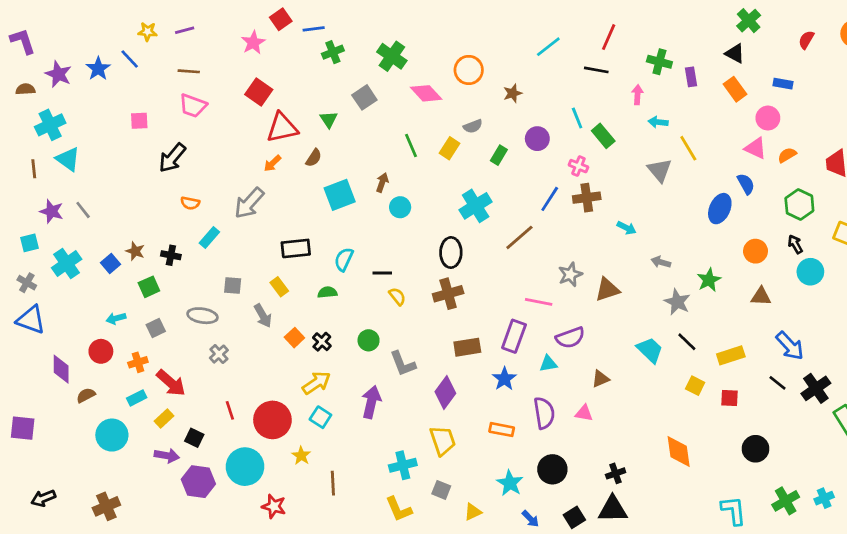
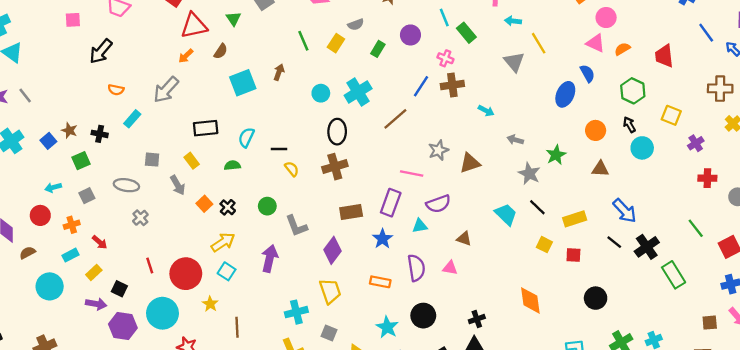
cyan circle: (400, 207) -> (321, 93), moved
brown triangle: (600, 379) -> (464, 239), turned 42
red arrow: (171, 383) -> (100, 242), size x0.6

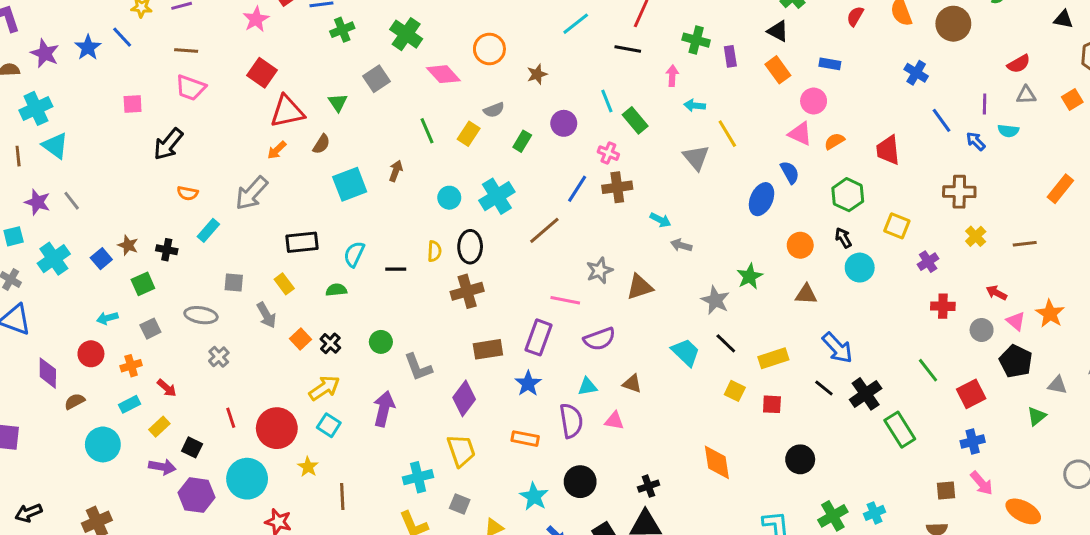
gray arrow: (515, 140) -> (681, 245), moved
yellow semicircle: (292, 169) -> (434, 251), moved, turned 42
cyan triangle: (420, 226) -> (588, 386), moved

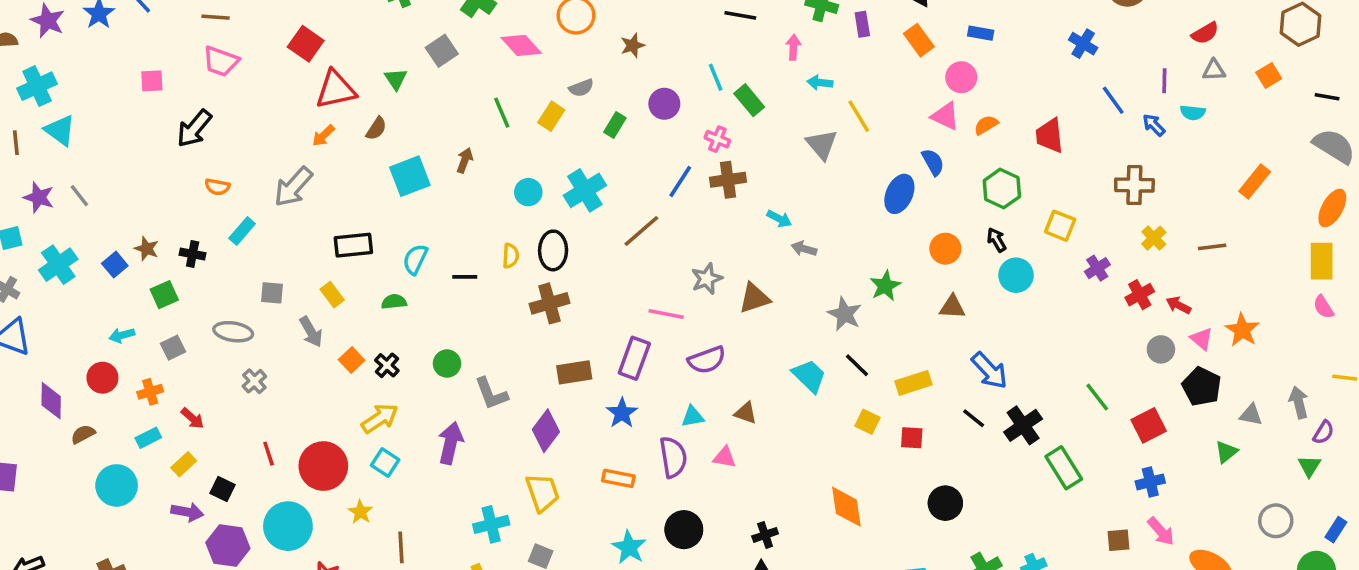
red cross: (943, 306) -> (1140, 295), moved, turned -30

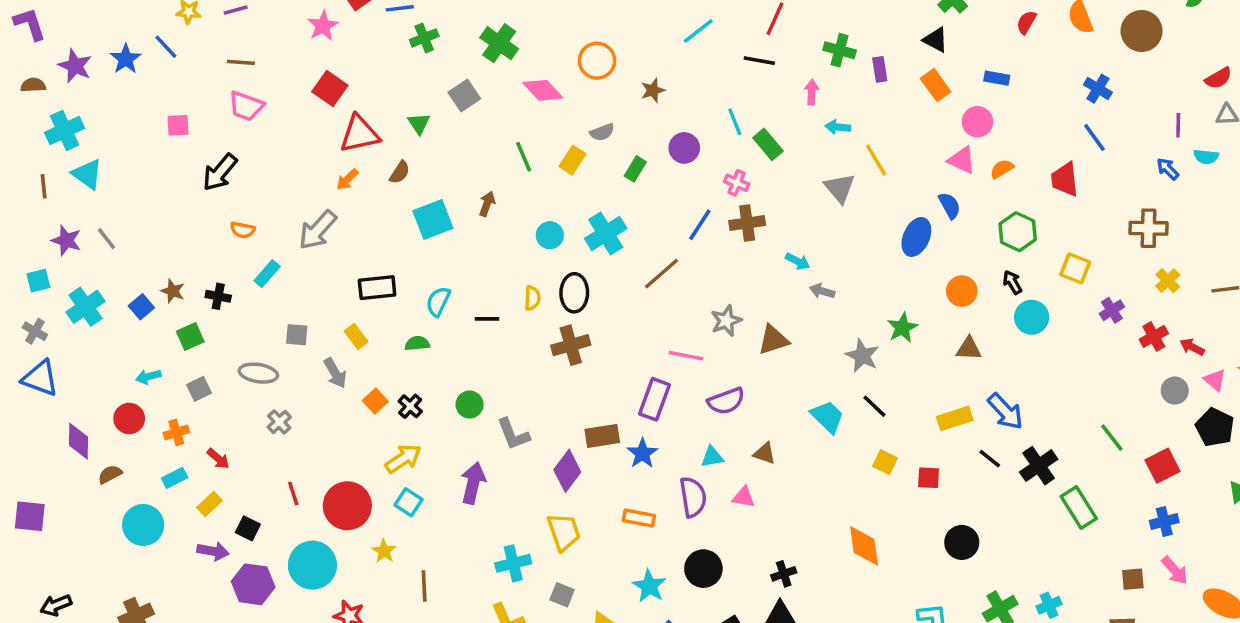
blue line: (1113, 100) -> (1094, 137), moved
brown rectangle: (574, 372) -> (602, 436), moved
yellow rectangle: (914, 383) -> (955, 418), moved

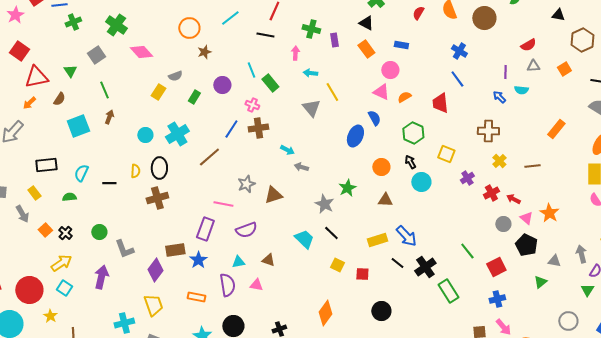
orange circle: (597, 61) -> (189, 28), moved
green line: (524, 157) -> (104, 90), moved
orange diamond: (864, 546) -> (325, 313), turned 45

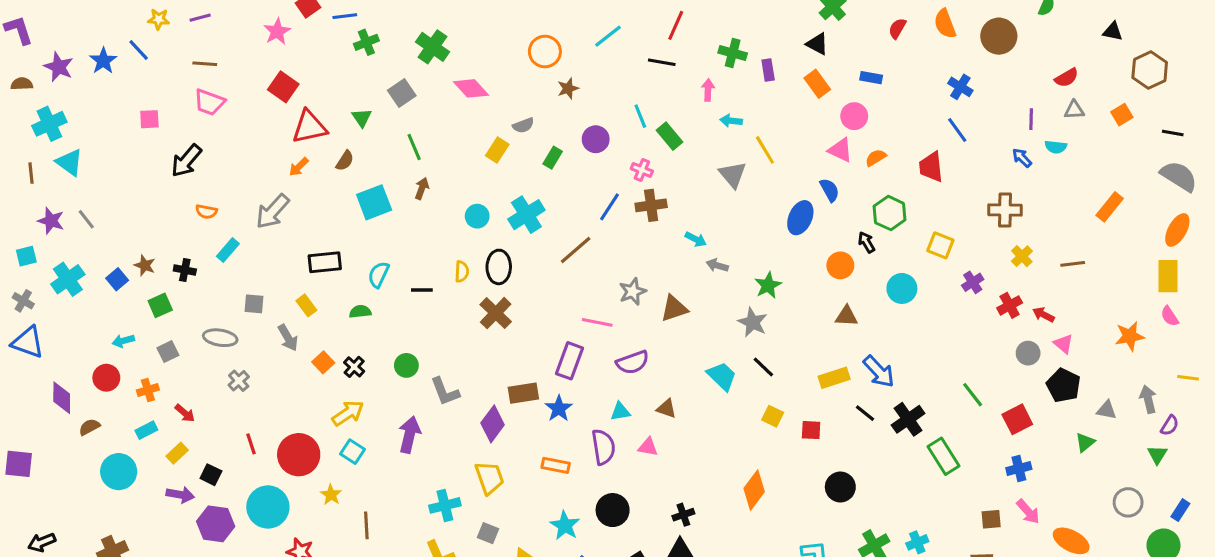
black arrow: (410, 162) -> (866, 242), moved
green star: (347, 188) -> (768, 285), moved
brown cross: (157, 198) -> (496, 313), turned -30
orange star: (549, 213) -> (1130, 336), moved, turned 30

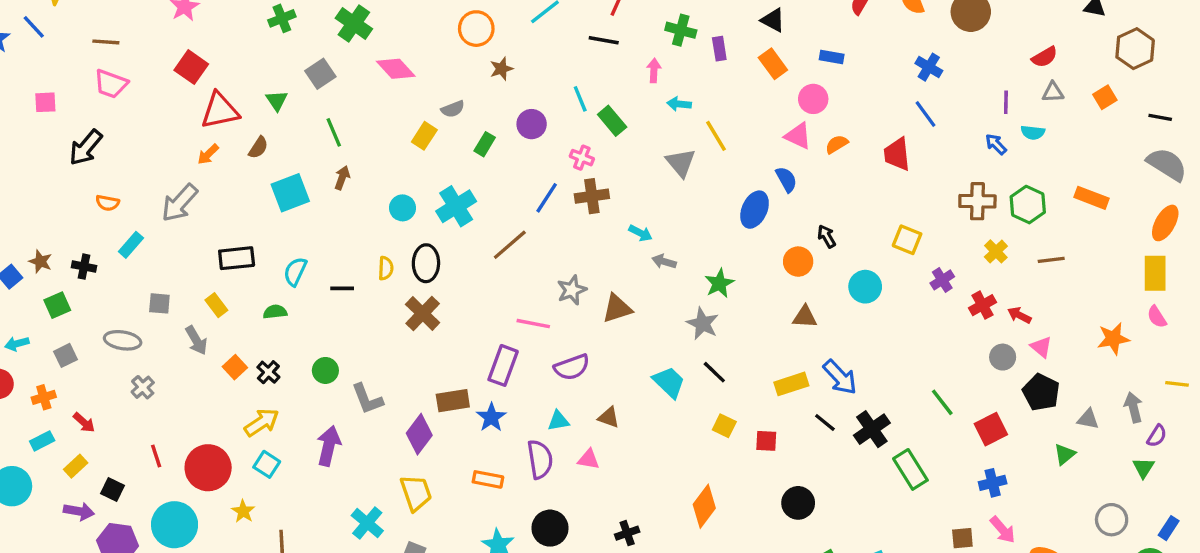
orange rectangle: (1110, 207) -> (1091, 198), turned 72
green hexagon: (890, 213) -> (1028, 205), moved
cyan cross: (445, 505) -> (367, 523), turned -36

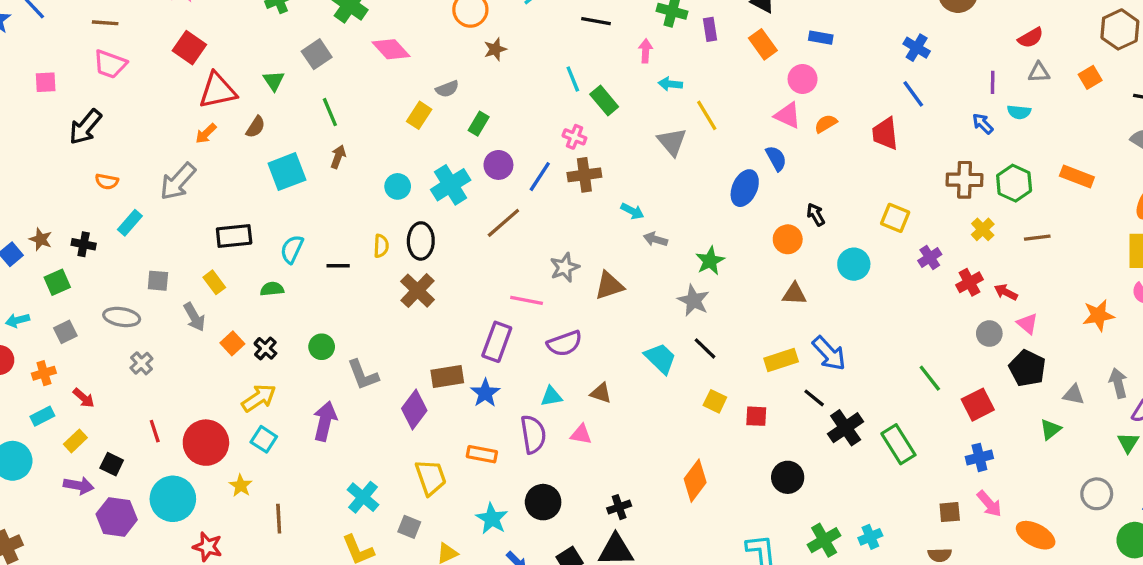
purple circle: (532, 124) -> (498, 165), moved
black cross: (872, 429) -> (846, 428), moved
yellow trapezoid: (416, 493) -> (431, 477), moved

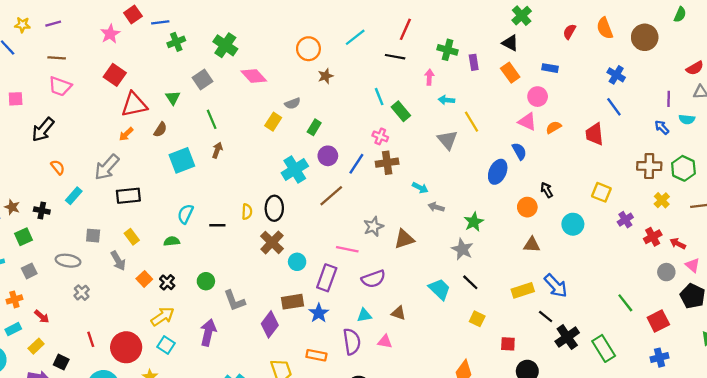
orange semicircle: (107, 181) -> (58, 167), turned -140
cyan circle: (398, 186) -> (297, 262), moved
black rectangle: (234, 236) -> (128, 196), moved
red square: (756, 416) -> (508, 344), moved

